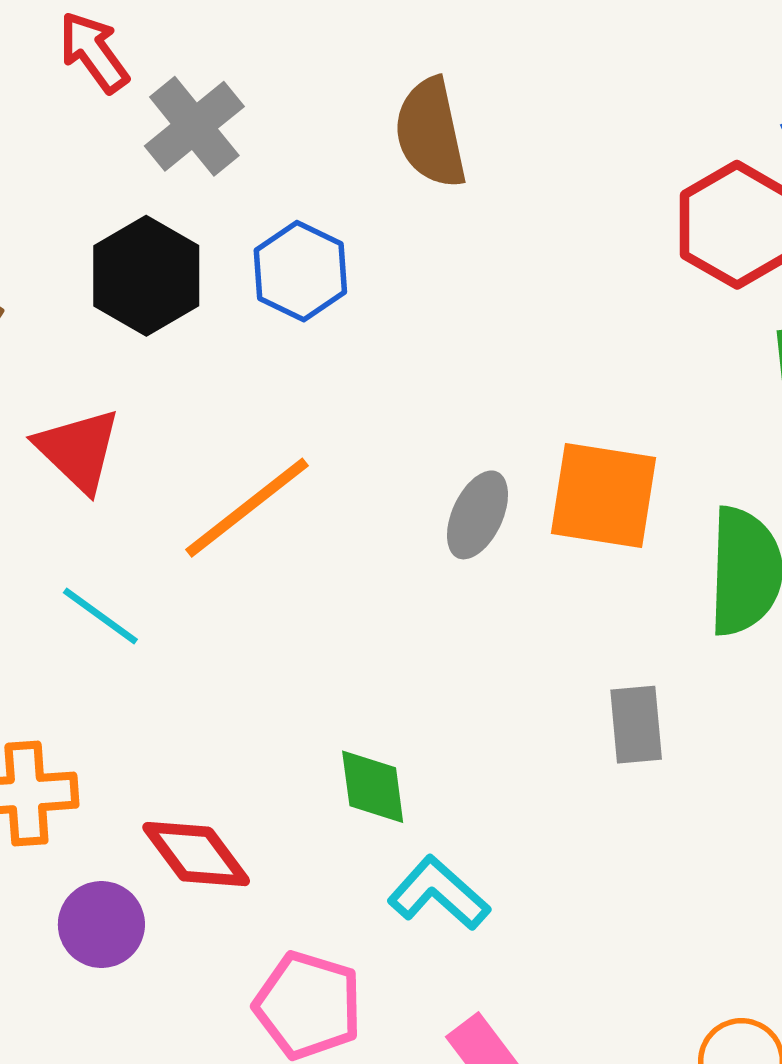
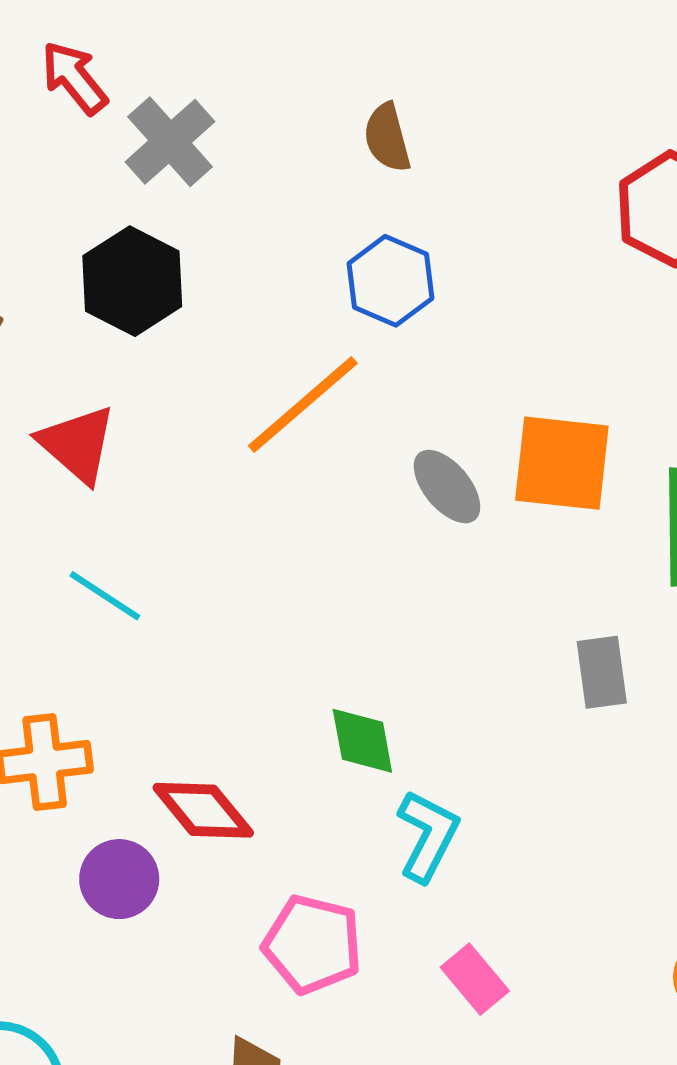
brown semicircle: (430, 133) -> (387, 138), size x0.7
blue hexagon: (300, 271) -> (390, 281), moved
orange line: (247, 508) -> (303, 404), moved
gray ellipse: (477, 515) -> (447, 487), turned -62
cyan L-shape: (439, 893) -> (428, 836), turned 78

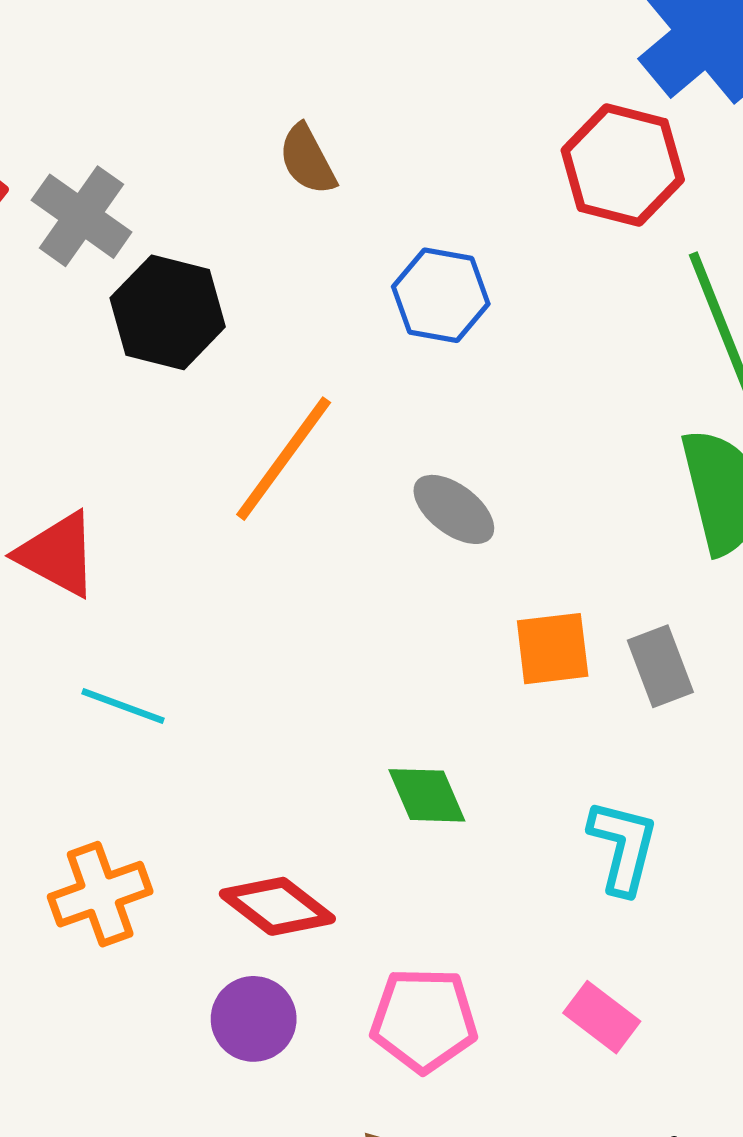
black hexagon: (132, 281) -> (168, 312), moved
blue hexagon: (390, 281) -> (441, 295), moved
orange square: (562, 463) -> (553, 649), moved, size x0.7
cyan L-shape: (428, 836) -> (623, 847), moved
purple circle: (119, 879) -> (254, 1019), moved

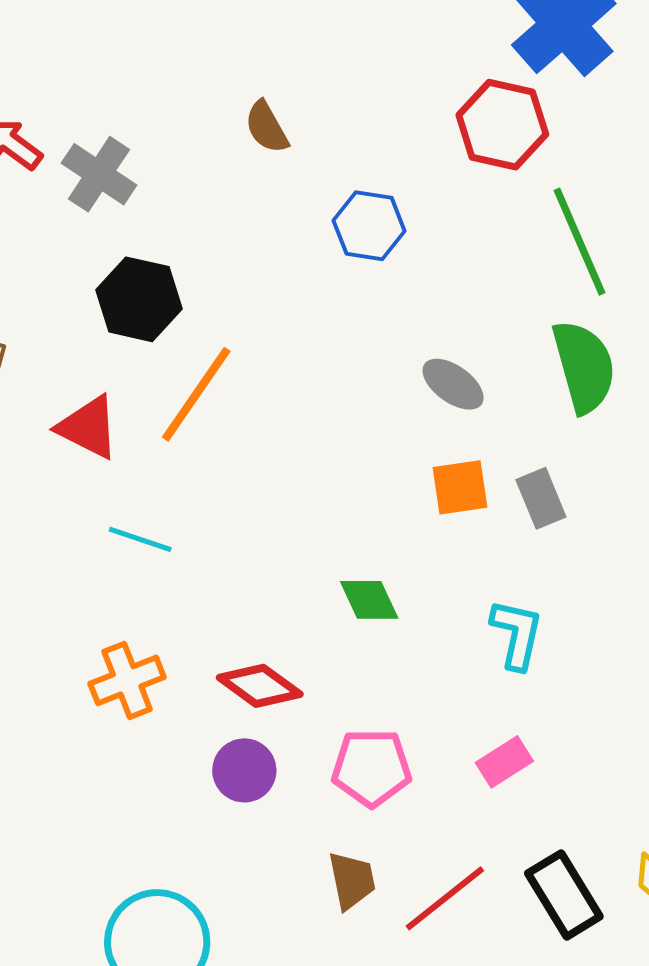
black hexagon: (168, 312) -> (139, 299), moved
orange line: (284, 459) -> (196, 394), moved
gray ellipse: (454, 509) -> (453, 384), moved
pink rectangle: (602, 1017) -> (504, 762), turned -68

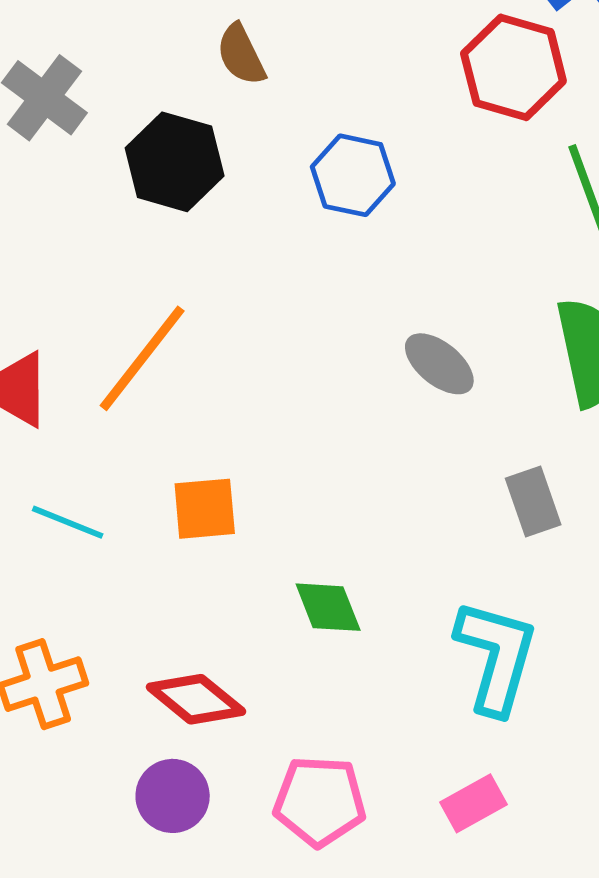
black hexagon: (139, 299) -> (175, 162), moved
orange square: (460, 487) -> (205, 509), moved
cyan L-shape: (517, 634) -> (496, 657), size x1.4

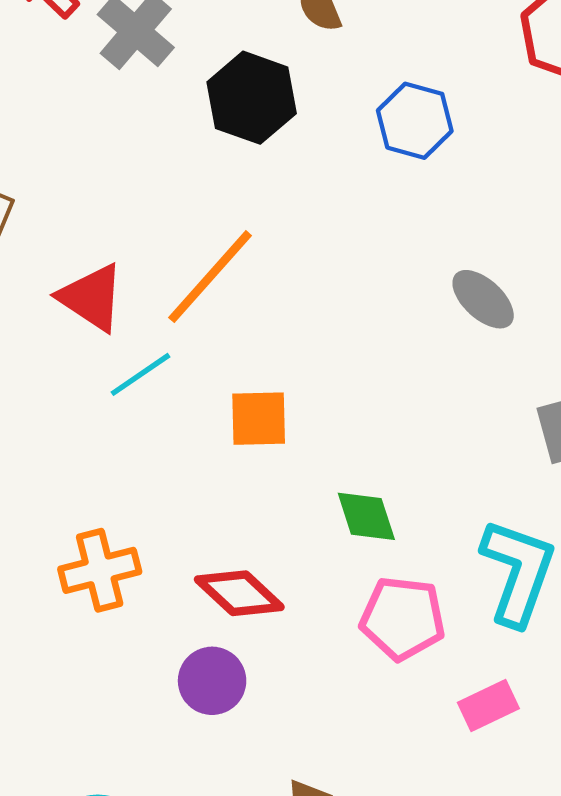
cyan line: (68, 522) -> (141, 374), moved, turned -60
pink pentagon: (320, 801) -> (403, 618), moved

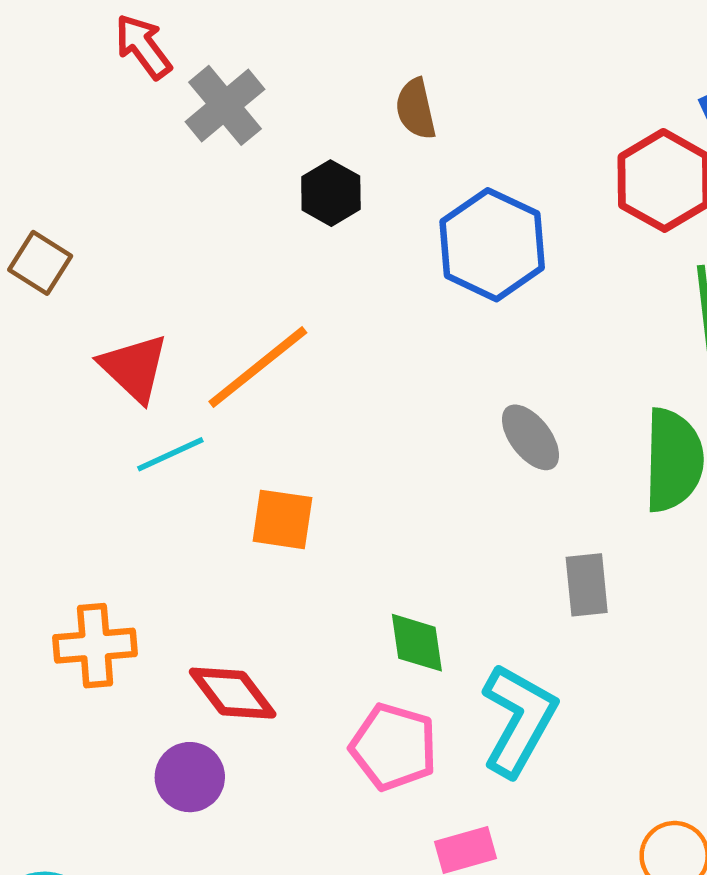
black hexagon: (252, 98) -> (331, 193), size x0.7
blue hexagon: (415, 121) -> (492, 245), size x1.4
green diamond: (366, 516) -> (417, 643), moved

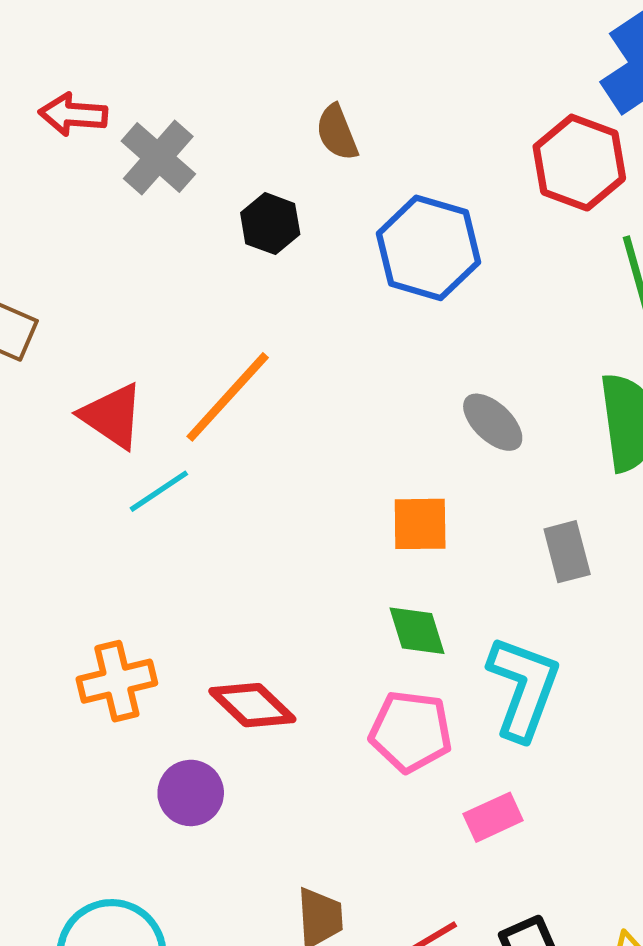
red arrow: (143, 46) -> (73, 114), turned -40
orange square: (282, 519) -> (420, 524), moved
purple circle: (190, 777) -> (191, 793), moved

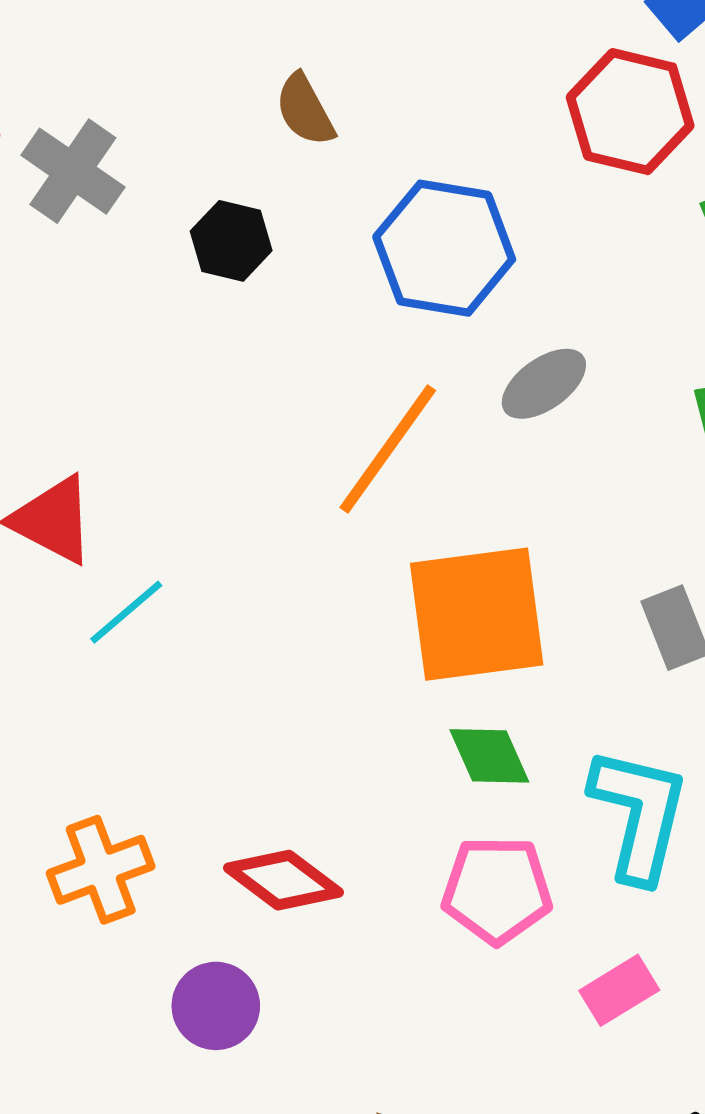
orange line: (228, 397) -> (388, 449), moved
gray ellipse: (493, 422) -> (544, 384), moved, turned -72
orange square: (420, 524) -> (477, 614), size x1.8

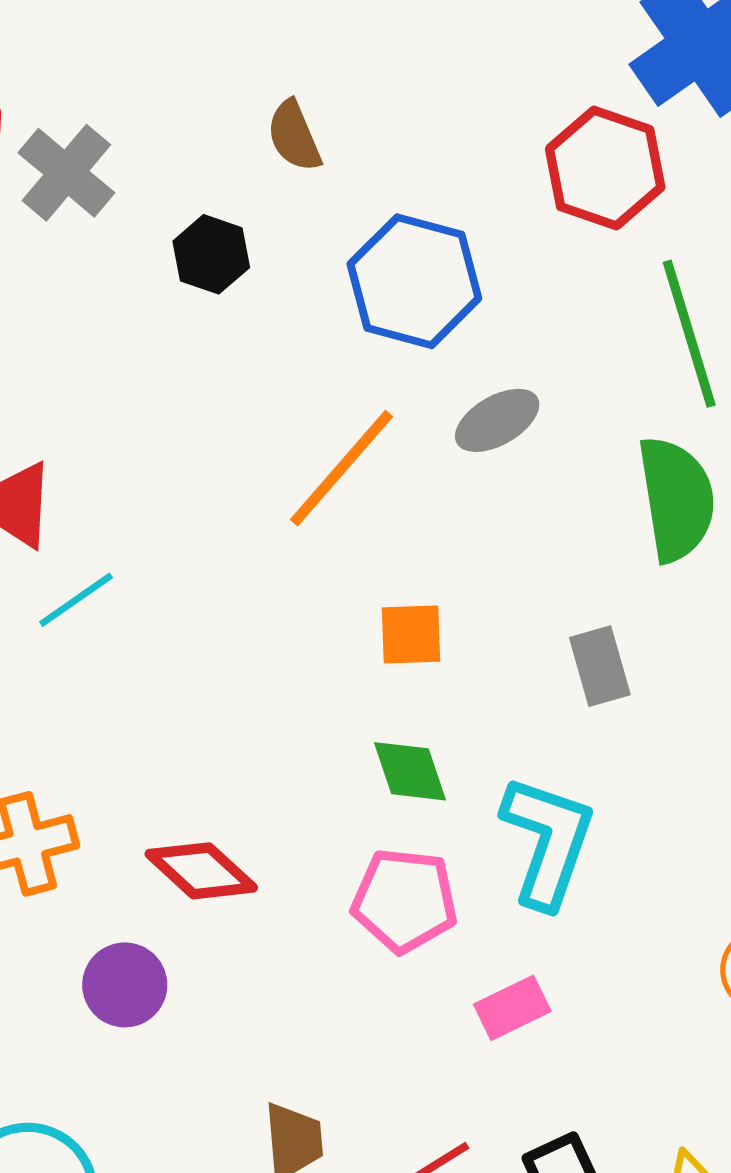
orange square: (477, 614) -> (411, 635), size x0.5

